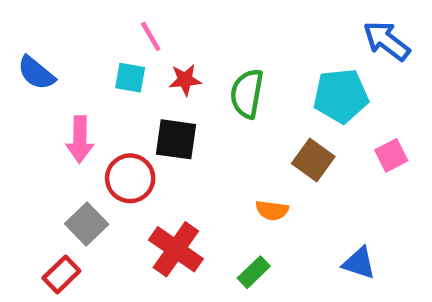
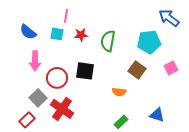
pink line: (151, 36) -> (66, 16), turned 40
blue semicircle: (36, 73) -> (28, 32), moved
black square: (176, 139) -> (85, 71), moved
red cross: (176, 249) -> (62, 109), moved
green rectangle: (254, 272) -> (121, 122), moved

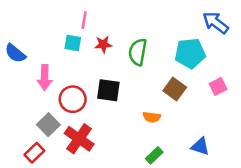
blue semicircle: (28, 32) -> (15, 53), moved

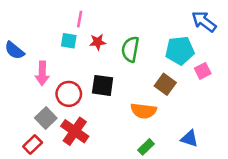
pink square: (218, 86) -> (203, 71), moved
orange semicircle: (152, 117) -> (144, 111), size x1.5

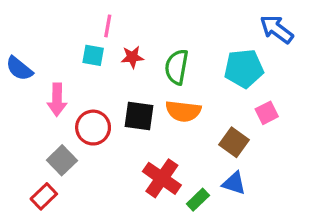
pink square: (203, 71) -> (267, 113), moved
brown square: (165, 84) -> (234, 142), moved
orange semicircle: (144, 111) -> (183, 111), moved
red cross: (75, 131) -> (162, 178), moved
blue triangle: (189, 139) -> (234, 183), moved

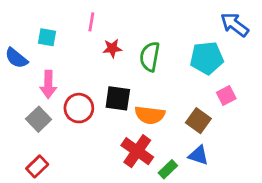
cyan square: (93, 55) -> (47, 37), moved
orange semicircle: (183, 111) -> (150, 115), moved
gray square: (62, 160) -> (39, 119), moved

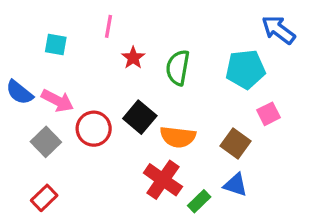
red star: (112, 48) -> (133, 58), turned -30
blue semicircle: (16, 58) -> (19, 92), moved
pink arrow: (48, 84) -> (57, 101), turned -64
black square: (118, 98) -> (140, 117), turned 32

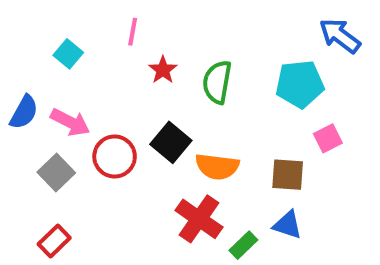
cyan square: (56, 45) -> (68, 54), turned 30
blue semicircle: (19, 92) -> (24, 112), turned -100
brown square: (236, 144) -> (288, 175), turned -32

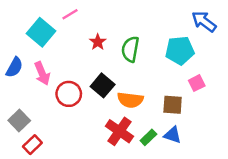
pink line: (133, 32) -> (70, 14), moved, turned 49
cyan square: (68, 54) -> (41, 32), size x1.6
pink arrow: (70, 122) -> (42, 73), turned 40
gray square: (56, 173) -> (19, 120), moved
green rectangle: (243, 245) -> (148, 137), moved

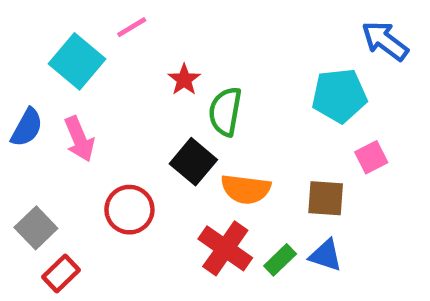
green semicircle: (130, 49) -> (225, 112), moved
red circle: (69, 94) -> (129, 210), moved

